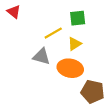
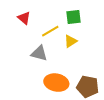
red triangle: (14, 12) -> (24, 18), moved
orange ellipse: (70, 68) -> (56, 83), moved

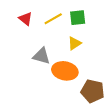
yellow line: (50, 31) -> (53, 19), moved
orange ellipse: (56, 83) -> (65, 71), moved

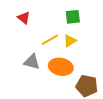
yellow line: (53, 19) -> (50, 40), moved
gray triangle: (41, 56) -> (32, 62), moved

